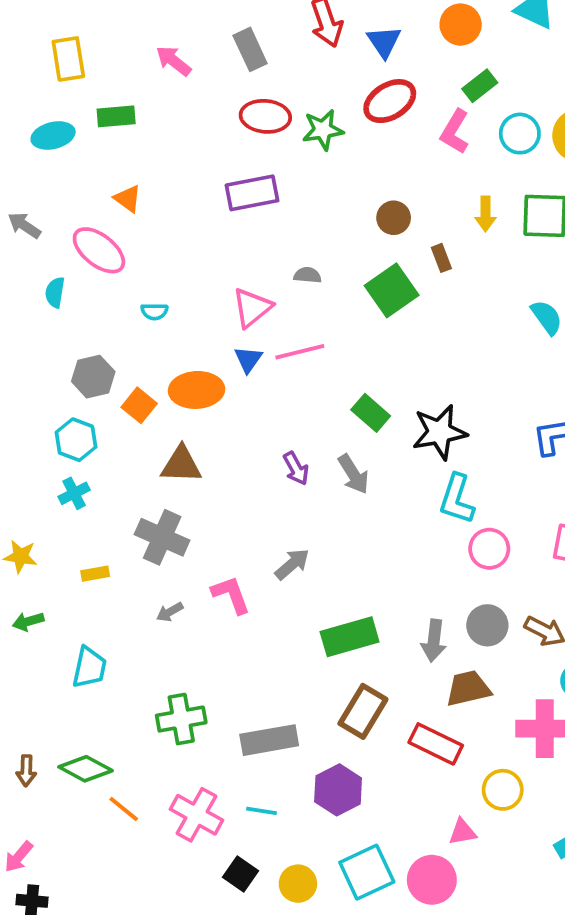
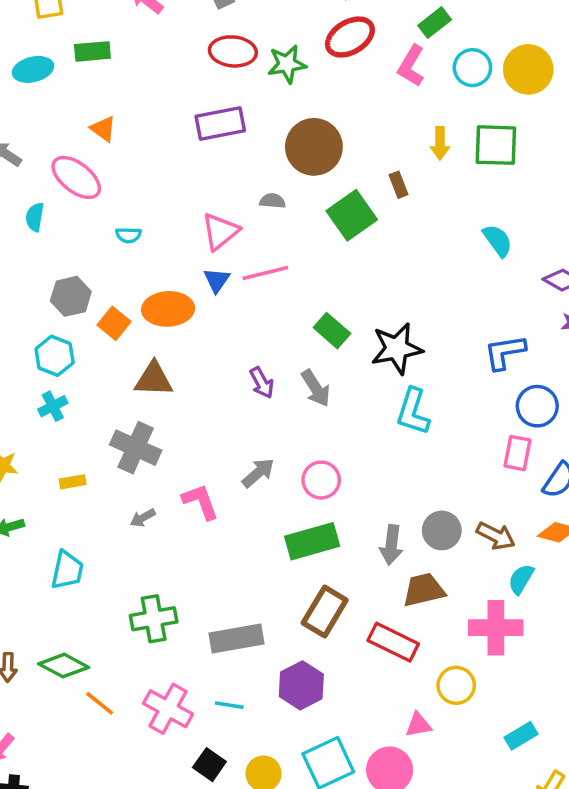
brown circle: (394, 218) -> (314, 147), moved, size x1.8
pink circle: (489, 549) -> (321, 480), moved

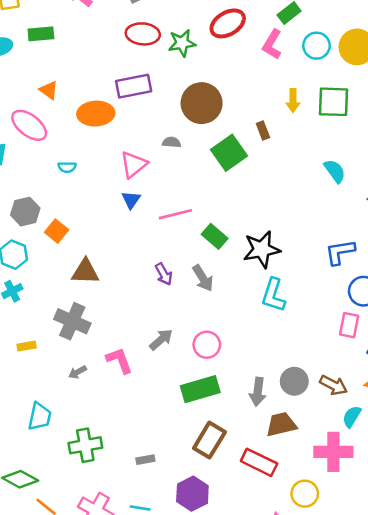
pink line: (265, 273) -> (175, 214), moved
orange ellipse: (168, 309) -> (96, 114), moved
cyan trapezoid: (67, 570) -> (40, 417), moved
gray rectangle: (236, 639) -> (145, 460), size x0.5

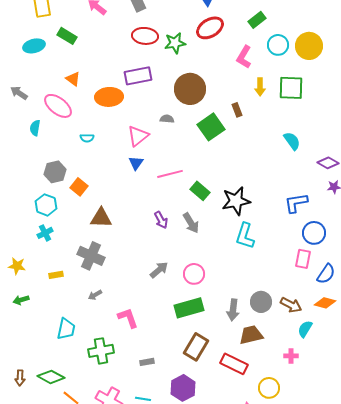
green rectangle: (41, 34) -> (67, 36), turned 36
pink L-shape: (272, 44) -> (244, 57), moved
pink L-shape: (119, 360) -> (128, 318), moved
pink cross: (333, 452) -> (291, 356), size x0.5

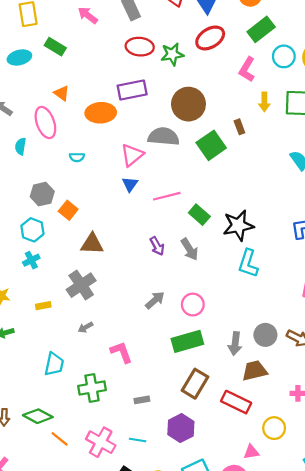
green rectangle: (257, 20) -> (261, 29), size x1.4
pink ellipse: (58, 106) -> (45, 123), turned 32
gray semicircle: (167, 119) -> (164, 137), size x2.0
gray cross: (91, 256) -> (81, 285), turned 32

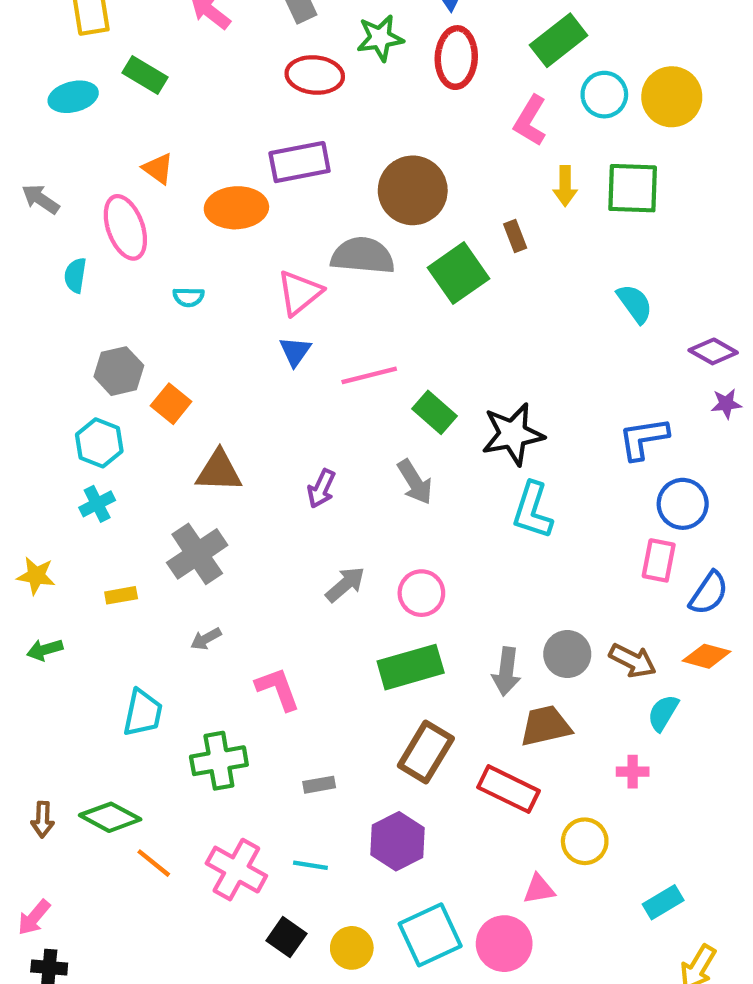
red ellipse: (210, 38) -> (456, 58), turned -56
green star: (172, 54) -> (380, 38), moved
purple arrow: (157, 246) -> (321, 489), moved, turned 54

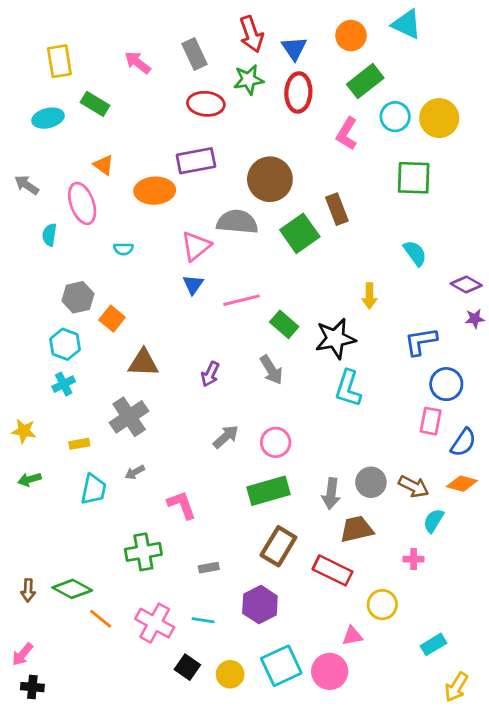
yellow arrow: (565, 186) -> (369, 296), moved
brown rectangle: (515, 236) -> (337, 209), size x1.5
cyan trapezoid: (143, 713) -> (94, 489), moved

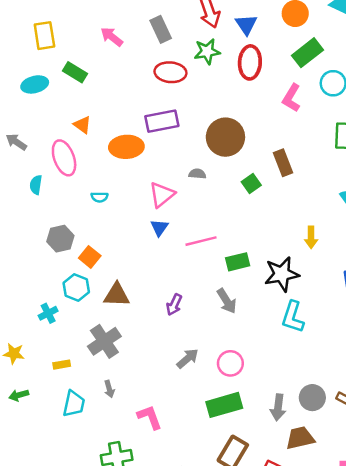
gray semicircle: (237, 222) -> (197, 174), size x0.5
green square: (300, 233) -> (251, 184), size x0.6
green rectangle: (284, 324) -> (238, 262), turned -55
cyan hexagon: (65, 344) -> (76, 288), moved
gray arrow: (135, 472) -> (109, 389), turned -77

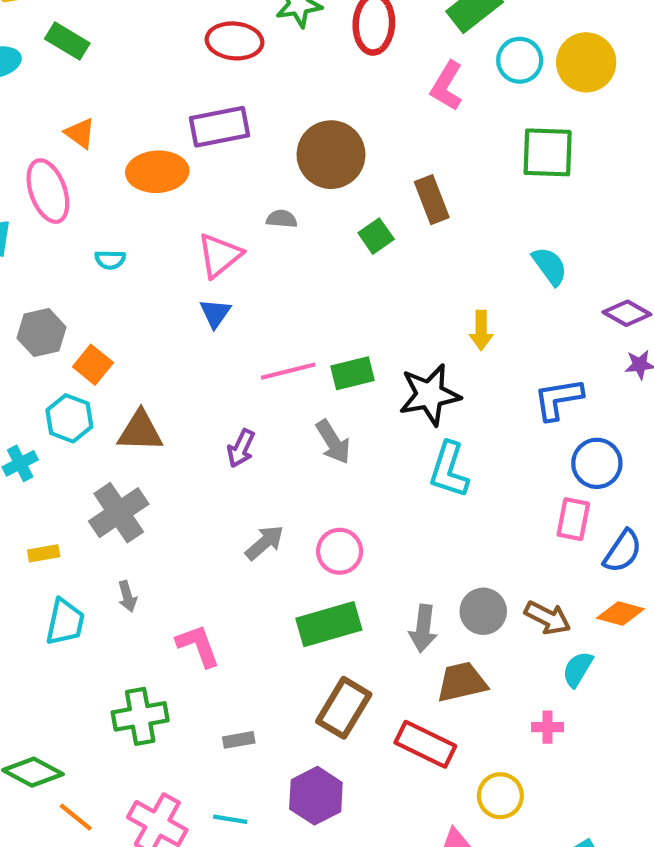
pink line: (201, 241) -> (288, 371), moved

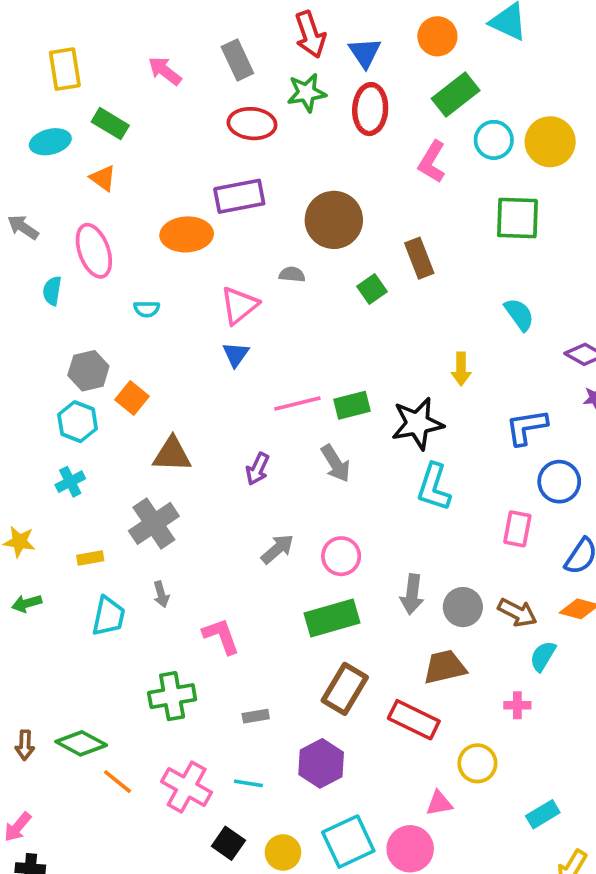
orange triangle: (80, 133) -> (103, 178), moved
cyan hexagon: (69, 418) -> (78, 422), moved
pink rectangle: (573, 519) -> (517, 529), moved
gray arrow: (423, 628) -> (412, 594), moved

